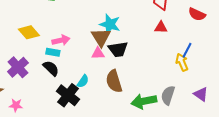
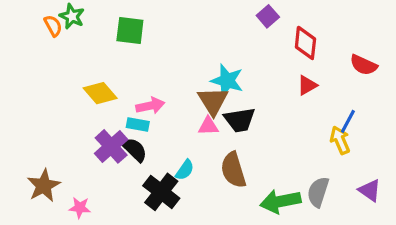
red triangle: (161, 27) -> (307, 85), turned -32
purple cross: (18, 67) -> (111, 146), moved

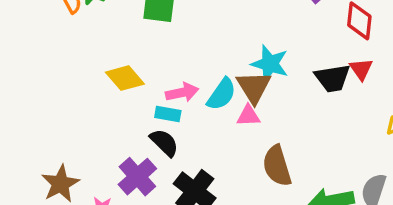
red triangle: (307, 85) -> (361, 69), turned -35
black trapezoid: (240, 120) -> (333, 78), moved
purple cross: (111, 146) -> (137, 177), moved
cyan semicircle: (185, 170) -> (222, 94), moved, size x1.4

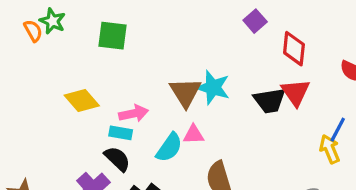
red triangle: (361, 69) -> (296, 92), size x1.4
brown triangle: (254, 87) -> (185, 92), moved
cyan semicircle: (222, 94) -> (169, 147), moved

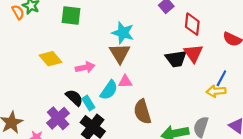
cyan star: (213, 88) -> (123, 33), moved
cyan rectangle: (121, 133) -> (88, 103), moved, turned 48
yellow arrow: (330, 149) -> (216, 91), turned -72

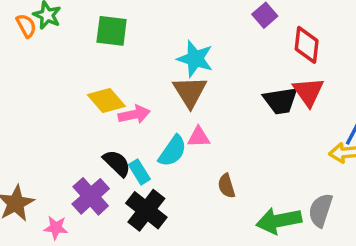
yellow diamond: (50, 59) -> (106, 101), moved
brown semicircle: (142, 112) -> (227, 186), size x0.6

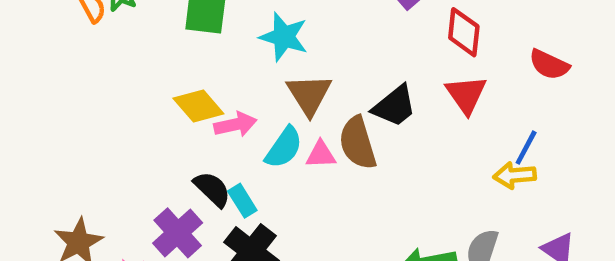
cyan star: (195, 59) -> (284, 37), moved
black trapezoid: (280, 101) -> (395, 106), moved, turned -30
cyan semicircle: (173, 151) -> (284, 148), moved
brown semicircle: (227, 186) -> (358, 143), moved, size x1.6

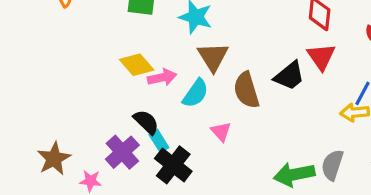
black trapezoid: (395, 106) -> (289, 76), moved
pink triangle: (321, 154) -> (221, 132), moved, turned 50
cyan rectangle: (242, 201) -> (159, 141), moved

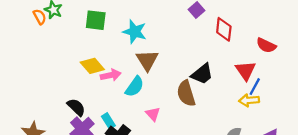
red triangle: (321, 57) -> (246, 71), moved
brown semicircle: (246, 90) -> (186, 93), moved
black semicircle: (146, 122) -> (76, 107), moved

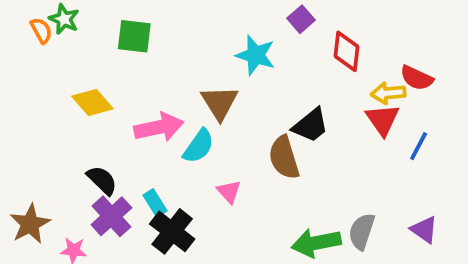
cyan star: (135, 32) -> (256, 55), moved
yellow diamond: (92, 66) -> (92, 103), moved
pink arrow: (111, 75) -> (159, 127), size x1.4
blue line: (255, 87) -> (419, 146), moved
yellow arrow: (249, 100) -> (388, 93), moved

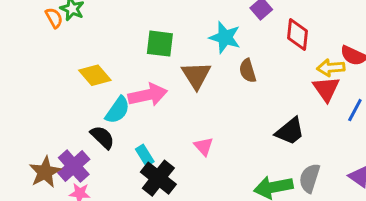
green square: (134, 36) -> (160, 44), moved
black trapezoid: (310, 125) -> (290, 131), moved
cyan semicircle: (199, 146) -> (118, 110), moved
brown semicircle: (284, 158) -> (248, 71), moved, size x0.7
purple cross: (111, 216) -> (74, 166), moved

